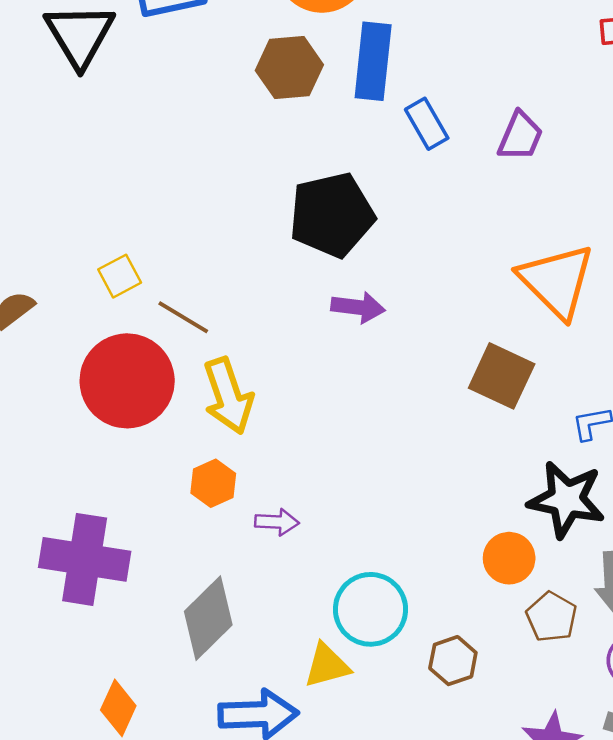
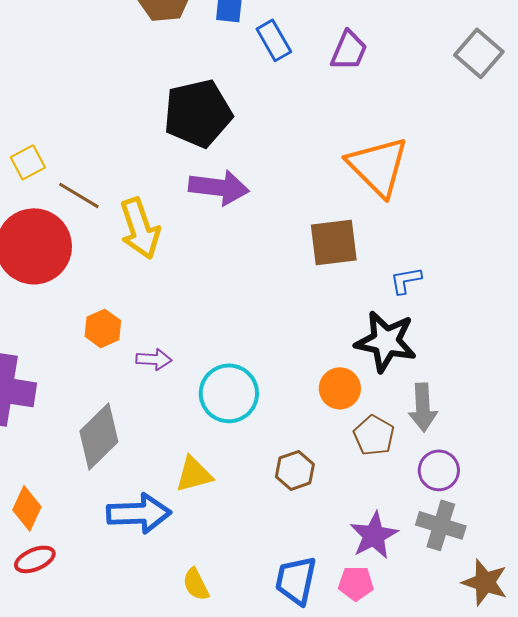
purple arrow: (358, 307) -> (219, 187), size x1.4
brown square: (502, 376) -> (334, 242), turned -32
yellow arrow: (228, 396) -> (140, 228), moved
cyan circle: (371, 609) -> (229, 393), moved

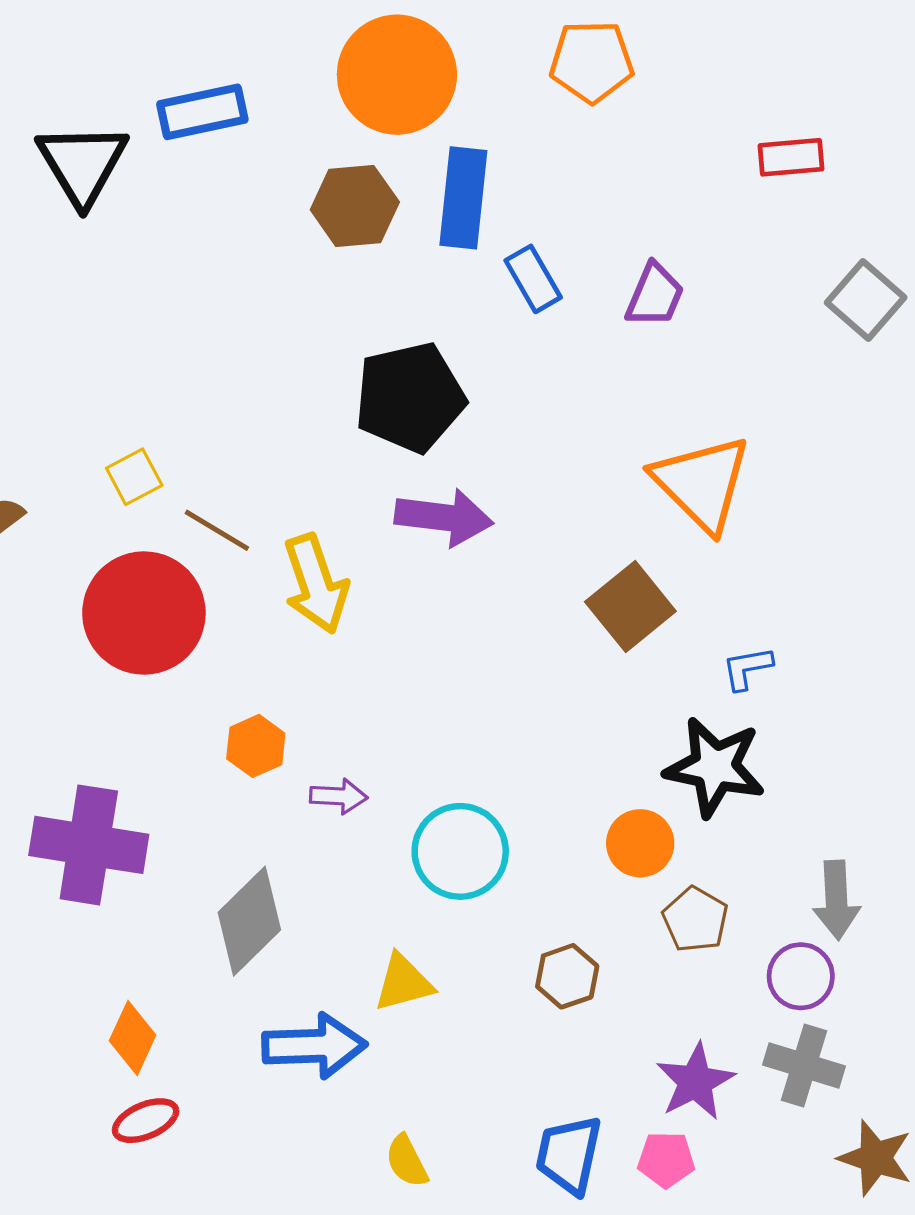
brown square: (334, 242) -> (630, 607), turned -32
gray arrow: (423, 407) -> (836, 900), moved

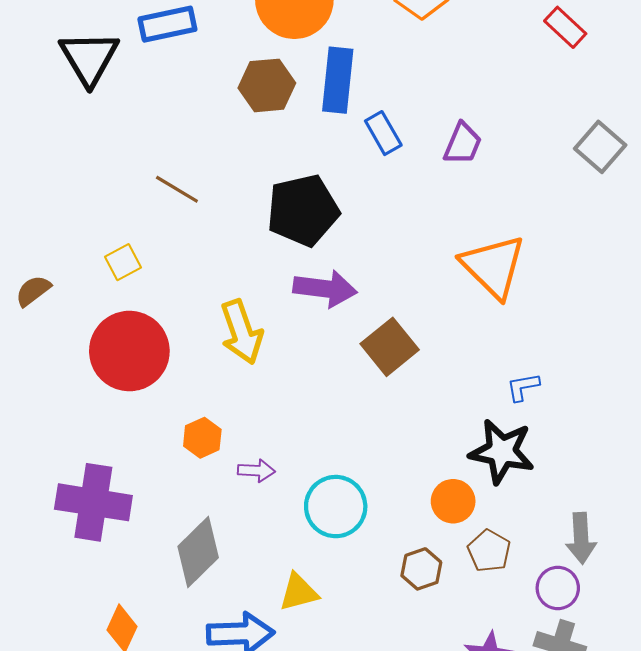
red rectangle: (791, 157) -> (565, 27), moved, turned 48
brown line: (217, 530) -> (177, 189), moved
brown square: (630, 607) -> (390, 347), moved
brown hexagon: (567, 976) -> (421, 569), moved

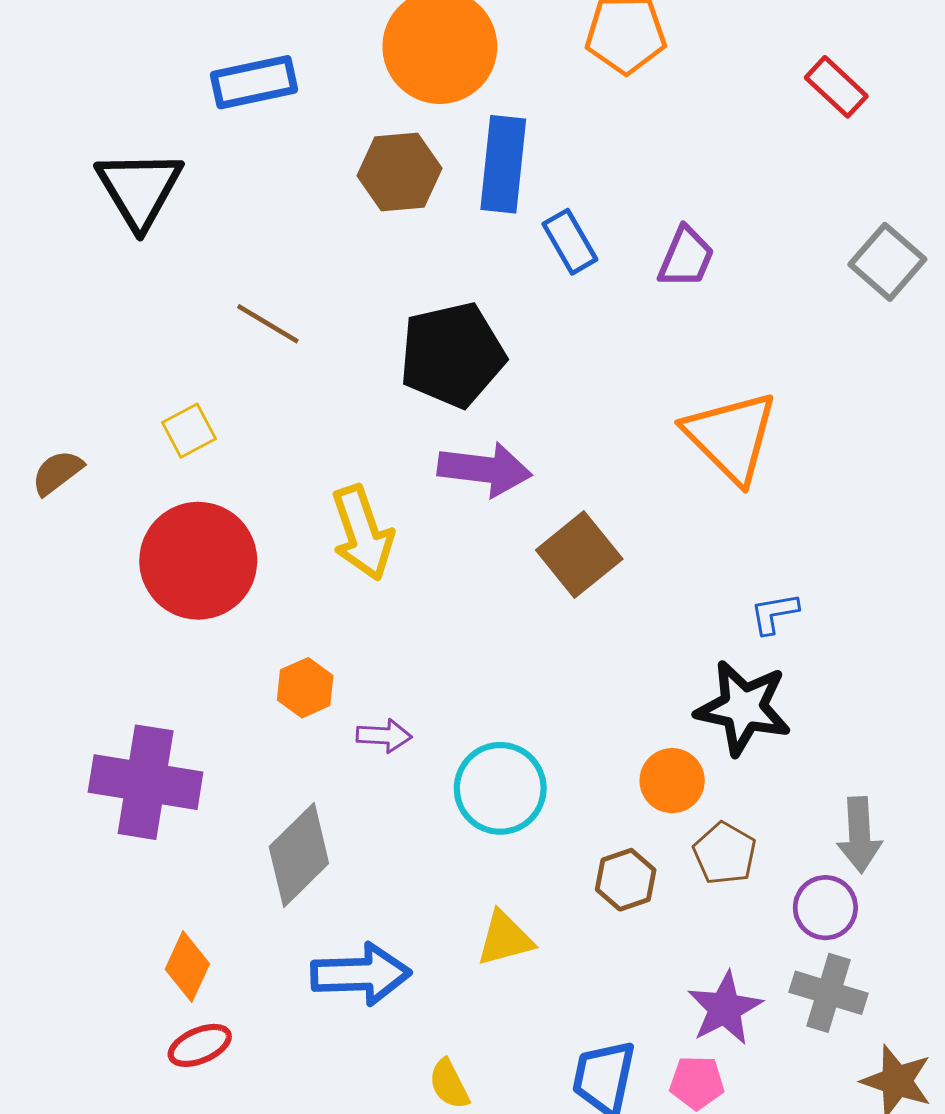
black triangle: (89, 58) -> (139, 189), moved
yellow triangle: (299, 592) -> (505, 939), moved

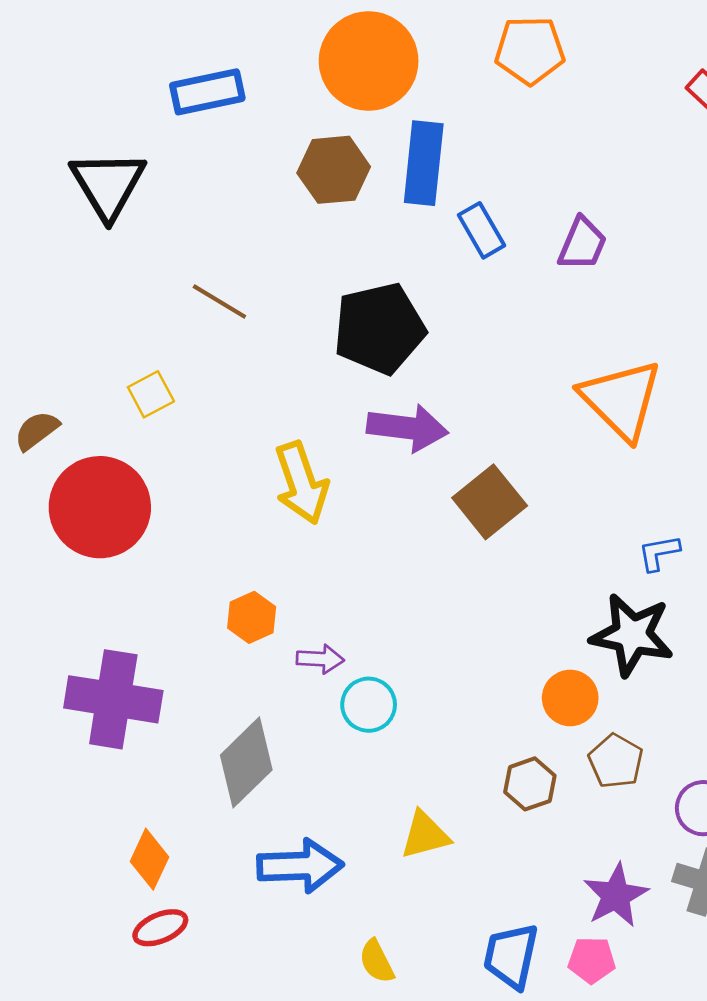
red circle: (198, 561) -> (100, 507), moved
cyan circle: (500, 788) -> (369, 705), moved, size x0.7

